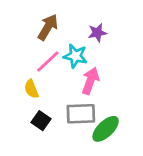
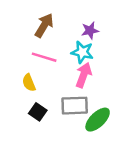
cyan star: (75, 56) -> (82, 52), moved
pink line: (48, 62) -> (44, 57), turned 60

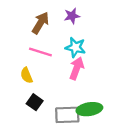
purple star: (90, 30) -> (72, 16), moved
gray rectangle: (75, 106) -> (67, 115), moved
green ellipse: (98, 120) -> (89, 109), turned 35

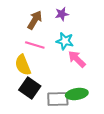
pink arrow: (77, 68) -> (77, 59), moved, turned -66
yellow semicircle: (26, 75) -> (23, 65), size x1.5
black square: (35, 102) -> (30, 88), size x1.5

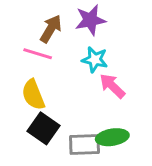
purple star: (62, 14) -> (90, 20), size x1.5
pink line: (35, 45) -> (38, 54), moved

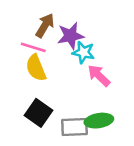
purple star: (90, 20) -> (71, 36), moved
yellow semicircle: (33, 95) -> (36, 68), moved

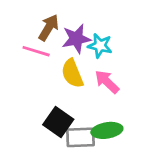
cyan star: (83, 52) -> (100, 46), moved
yellow semicircle: (36, 68) -> (72, 73), moved
black square: (38, 113) -> (58, 122), moved

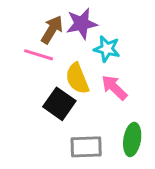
purple star: (76, 39) -> (82, 24), moved
black square: (58, 122) -> (59, 104), moved
green ellipse: (107, 130) -> (132, 139), moved, turned -72

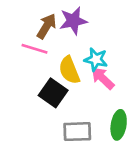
cyan star: (107, 49) -> (96, 59), moved

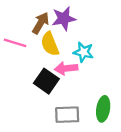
pink line: (35, 49) -> (15, 43), moved
yellow semicircle: (69, 70) -> (50, 44), moved
pink arrow: (103, 78) -> (66, 68), moved, turned -50

